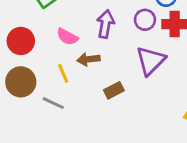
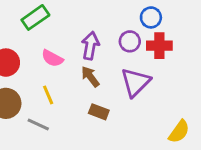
brown arrow: (89, 59) -> (90, 77), moved, turned 60
brown rectangle: (114, 90) -> (99, 112), turned 48

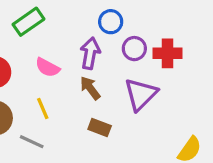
blue circle: (151, 17) -> (111, 22), moved

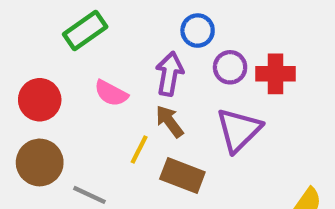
yellow line: (43, 109) -> (139, 150), moved, turned 50
brown rectangle: (100, 127) -> (182, 175), size x1.4

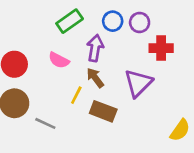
green rectangle: (85, 31) -> (70, 21), moved
purple circle: (230, 67) -> (140, 22), moved

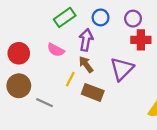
purple circle: (140, 22) -> (133, 19), moved

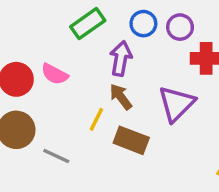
purple circle: (133, 19) -> (180, 27), moved
pink semicircle: (56, 50) -> (55, 74), moved

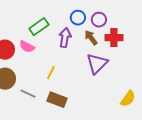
green rectangle: (88, 24) -> (39, 27), moved
brown arrow: (121, 97) -> (91, 38), moved
brown rectangle: (131, 140) -> (57, 100), moved

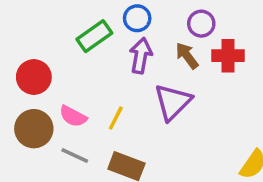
blue circle: (78, 18) -> (137, 18), moved
pink semicircle: (27, 47) -> (73, 116), moved
purple triangle: (97, 64) -> (173, 102), moved

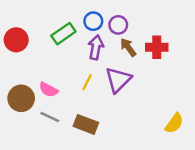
purple circle: (201, 24) -> (118, 25), moved
red circle: (34, 77) -> (16, 40), moved
yellow line: (116, 118) -> (87, 82), moved

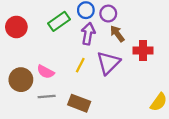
red cross: (157, 47) -> (143, 51), moved
gray line: (50, 117) -> (47, 96), turned -30

